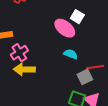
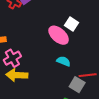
gray square: (85, 77) -> (77, 85), turned -35

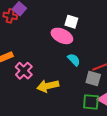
cyan semicircle: (64, 61) -> (74, 60), turned 40
yellow arrow: (17, 75) -> (48, 86), moved

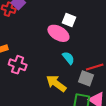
pink cross: (24, 71) -> (18, 65), turned -30
yellow arrow: (48, 86) -> (56, 83), moved, turned 45

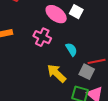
pink ellipse: (58, 33) -> (56, 14), moved
pink cross: (18, 65) -> (42, 37), moved

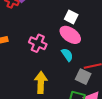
pink ellipse: (56, 14) -> (70, 35), moved
yellow arrow: (56, 73) -> (41, 82), moved, turned 50

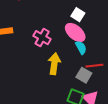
cyan semicircle: (67, 55) -> (81, 47), moved
yellow arrow: (41, 82) -> (54, 64), moved

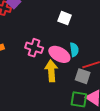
pink ellipse: (75, 32) -> (59, 54), moved
cyan semicircle: (81, 47) -> (74, 50), turned 32

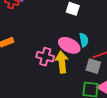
pink cross: (34, 48) -> (45, 57), moved

